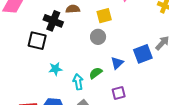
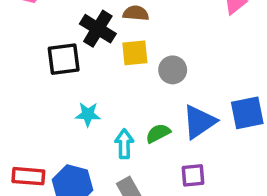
yellow square: (104, 16) -> (135, 53), moved
black square: (37, 41) -> (64, 59), turned -30
blue triangle: (117, 63) -> (199, 122), size x1.5

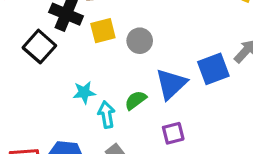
black square: (64, 59) -> (39, 47), turned -32
cyan star: (88, 114) -> (84, 92), moved

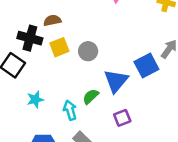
cyan star: (84, 92) -> (35, 100), moved

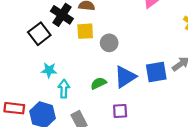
cyan arrow: (70, 110) -> (64, 89), moved

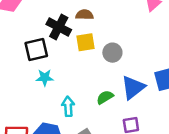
black square: (39, 34) -> (36, 50), turned 30
cyan star: (49, 70) -> (45, 78), moved

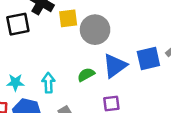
gray circle: (112, 53) -> (95, 30), size x1.5
cyan star: (45, 78) -> (15, 82), moved

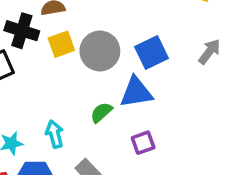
blue square: (148, 58) -> (151, 53), moved
blue triangle: (115, 66) -> (136, 92), turned 40

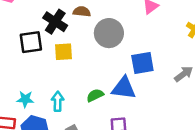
yellow square: (61, 44) -> (63, 52), moved
gray circle: (100, 51) -> (109, 33), moved

